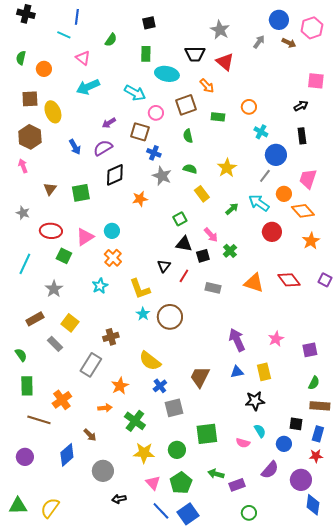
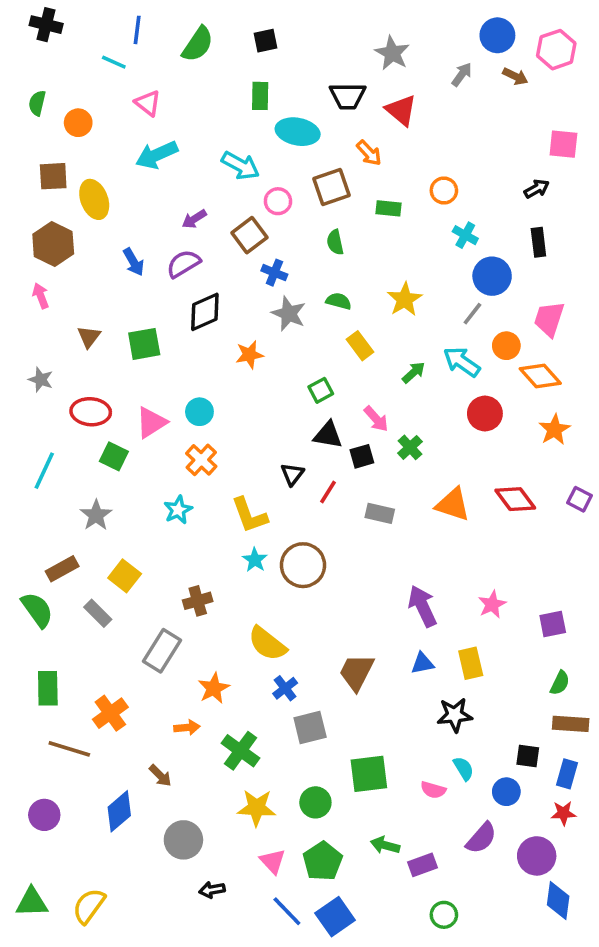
green semicircle: (111, 40) -> (198, 44), moved, size x1.5
brown square: (140, 132) -> (249, 235), turned 36
green semicircle: (21, 355) -> (37, 610), moved, size x1.5

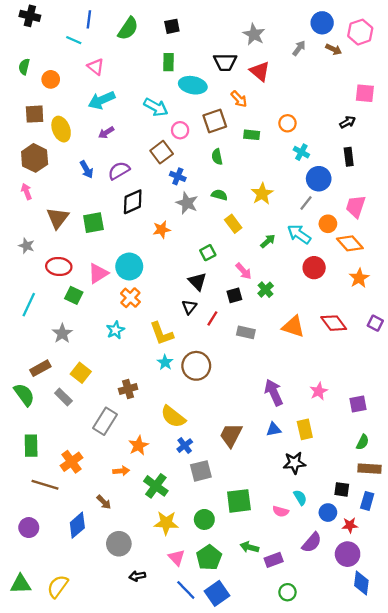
purple arrow: (194, 219) -> (106, 133), moved
brown triangle: (89, 337) -> (58, 218), size x1.5
cyan circle: (199, 412) -> (129, 267), size x1.5
black triangle: (328, 435) -> (197, 282), moved, turned 36
red star: (563, 813) -> (350, 525), moved

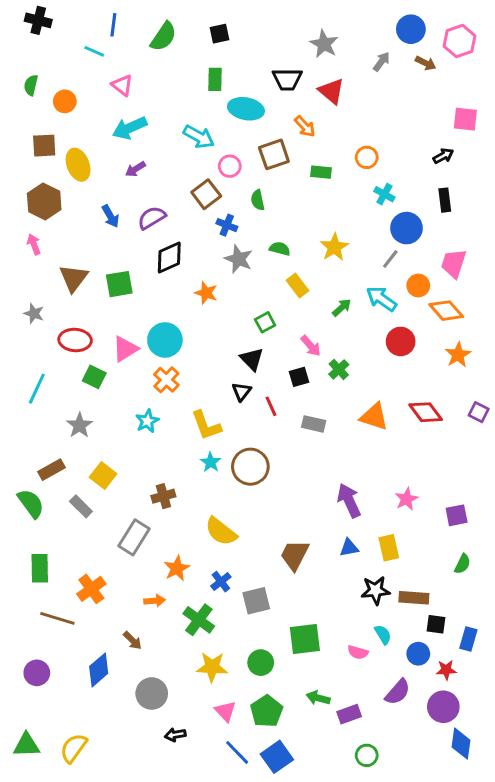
green semicircle: (217, 157) -> (258, 200), moved
orange star: (162, 230) -> (206, 293), turned 30
red line: (212, 318) -> (271, 406), turned -56
blue cross: (185, 446) -> (221, 582), moved
brown rectangle: (369, 469) -> (414, 598), moved

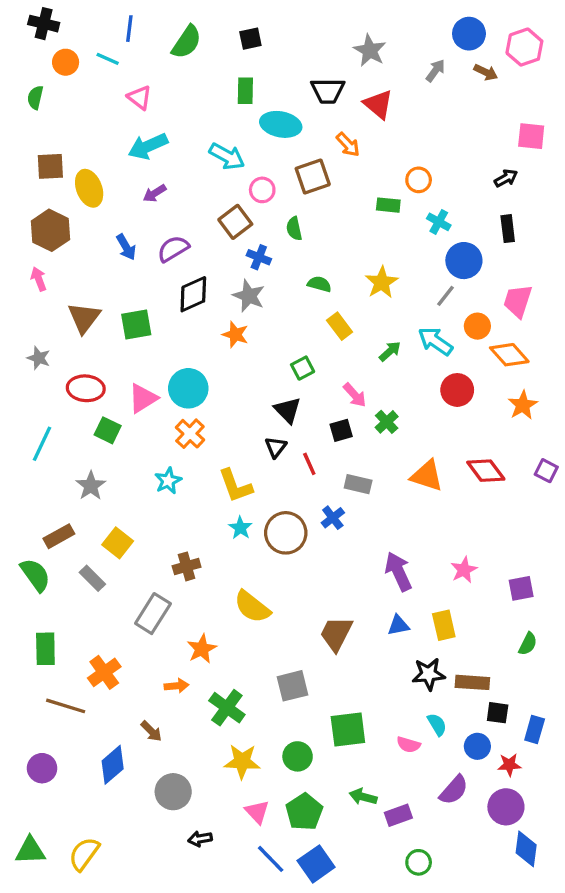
orange circle: (65, 101) -> (66, 62), moved
green rectangle: (321, 172) -> (388, 205), moved
gray star: (239, 259) -> (249, 296), moved
blue cross: (221, 582) -> (333, 518), moved

